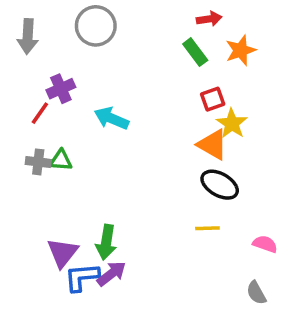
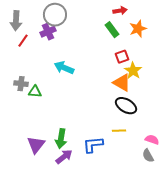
purple cross: (61, 89) -> (48, 32), moved
red line: (40, 113) -> (23, 41), moved
gray cross: (38, 162) -> (21, 84), moved
blue L-shape: (82, 277) -> (93, 145), moved
gray semicircle: (256, 293) -> (148, 156), moved

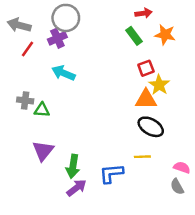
gray arrow: (16, 21) -> (19, 25), turned 102
orange star: (138, 29) -> (165, 35), turned 30
cyan arrow: (64, 68) -> (63, 73), moved
orange triangle: (122, 83) -> (146, 99), turned -30
purple triangle: (36, 145) -> (43, 151), moved

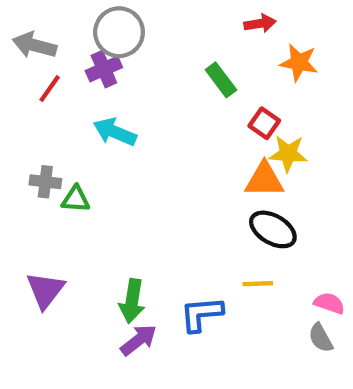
green rectangle: (134, 36) -> (221, 80), moved
red square: (146, 68) -> (264, 123), turned -35
yellow star: (159, 85) -> (288, 154), turned -30
purple triangle: (43, 151) -> (45, 290), moved

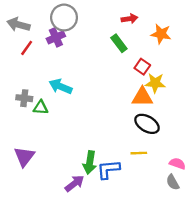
red arrow: (260, 24) -> (129, 19), moved
cyan arrow: (115, 132) -> (61, 86), moved
green arrow: (132, 301) -> (90, 162), moved

